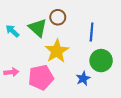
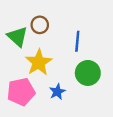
blue star: (83, 78) -> (57, 92), moved

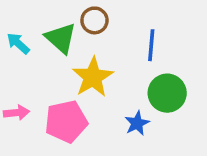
blue star: (57, 92) -> (137, 123), moved

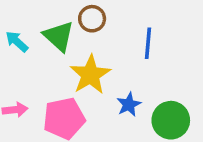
green circle: (167, 93) -> (171, 120), moved
blue star: (137, 123) -> (129, 104), moved

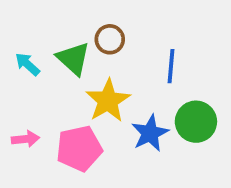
blue star: (129, 104) -> (150, 133), size x1.4
green circle: (171, 120) -> (196, 122), moved

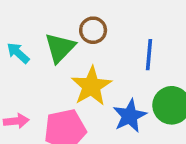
green triangle: (73, 58) -> (60, 48), turned 32

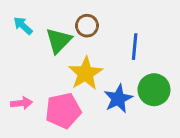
cyan arrow: (18, 53) -> (23, 26), moved

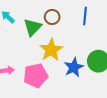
blue line: (135, 47) -> (85, 16), moved

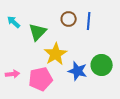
brown circle: (52, 17) -> (69, 19), moved
blue star: (74, 67) -> (78, 71), turned -30

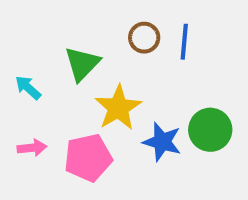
cyan arrow: (14, 22) -> (28, 88), moved

